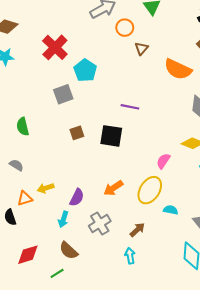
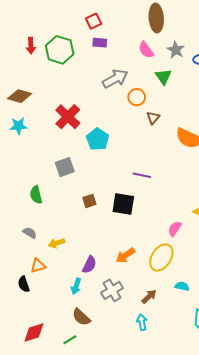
gray square: (63, 94) -> (65, 167), moved
yellow arrow: (46, 188) -> (57, 243), moved
cyan semicircle: (171, 210) -> (182, 286), moved
red diamond: (28, 255) -> (34, 333), moved

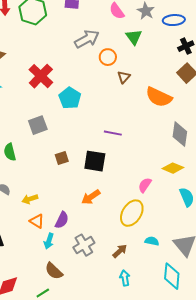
orange arrow: (125, 255) -> (91, 197), moved
orange triangle: (38, 266) -> (37, 221), moved, turned 49
cyan arrow: (142, 322) -> (125, 278), moved

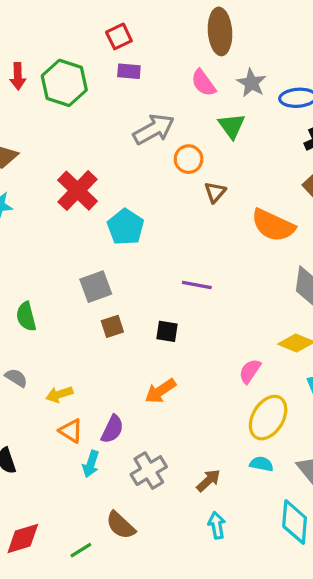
gray square: (38, 125) -> (96, 287), moved
black square: (95, 161) -> (167, 331), size x0.6
yellow ellipse: (132, 213) -> (268, 418), moved
brown semicircle: (54, 271) -> (121, 525), moved

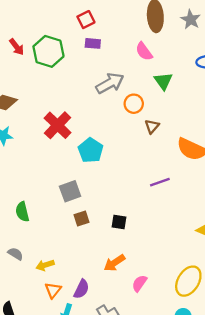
red arrow: (18, 76) -> (17, 47), turned -36
gray star: (251, 83) -> (191, 20), moved
purple line: (197, 285) -> (160, 182), moved, turned -30
pink semicircle: (250, 371) -> (139, 283), moved
orange triangle: (71, 431) -> (53, 290), turned 36

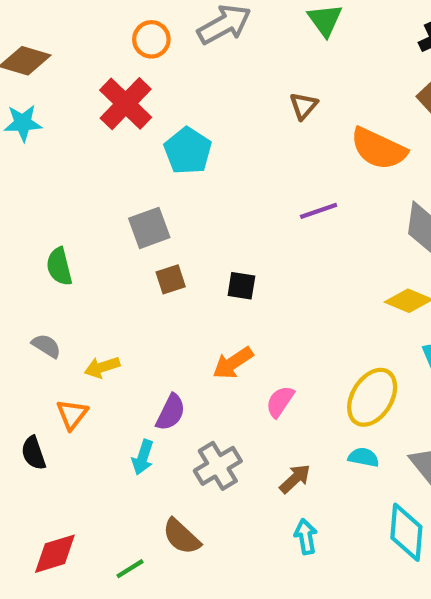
orange circle: (134, 104) -> (151, 39), moved
orange triangle: (53, 290) -> (72, 414), moved

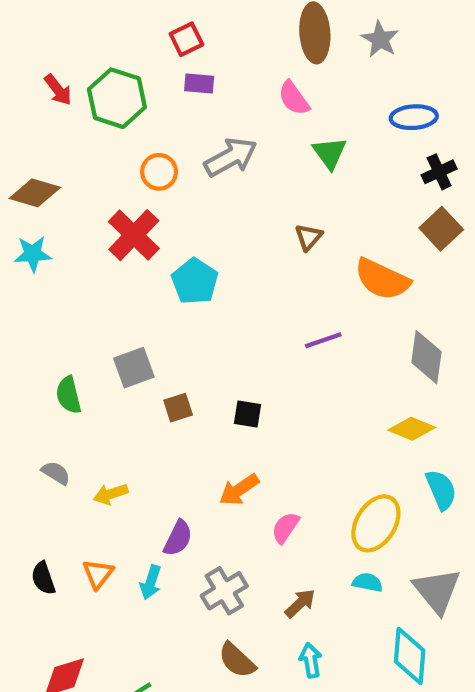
gray square: (149, 228) -> (134, 368), moved
orange triangle: (72, 414) -> (98, 574), moved
brown semicircle: (181, 537) -> (237, 660), moved

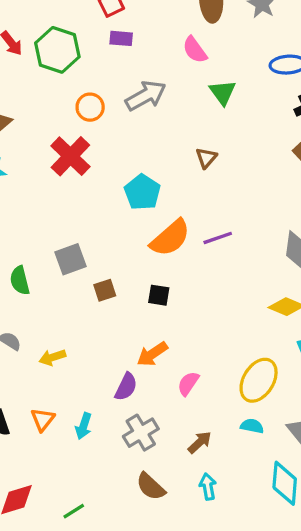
orange semicircle: (382, 279) -> (170, 238), moved, turned -66
cyan pentagon: (195, 281) -> (142, 192), moved
purple semicircle: (178, 538) -> (126, 387), moved

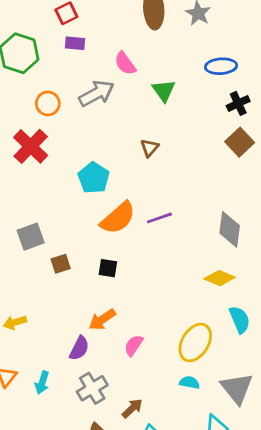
pink semicircle: (195, 50) -> (125, 63), moved
brown arrow: (200, 442) -> (132, 408), moved

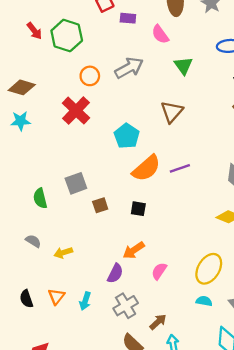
purple rectangle: (75, 43) -> (128, 18), moved
pink semicircle: (125, 63) -> (160, 34), moved
brown triangle: (149, 148) -> (172, 112), size x1.5

